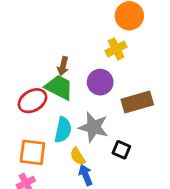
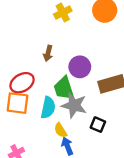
yellow cross: (116, 49) -> (63, 13), moved
green trapezoid: (59, 87) -> (64, 88), moved, turned -135
orange square: (32, 152) -> (18, 103), moved

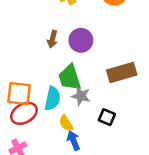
purple circle: (80, 67) -> (81, 40), moved
red ellipse: (22, 83) -> (24, 113), moved
gray star: (74, 105) -> (81, 96), size x0.7

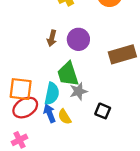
brown rectangle: (122, 73) -> (122, 54), moved
gray star: (81, 96) -> (78, 91), turned -30
blue arrow: (73, 141) -> (50, 113), moved

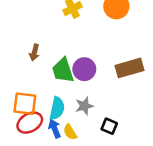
brown arrow: (52, 38) -> (34, 53), moved
purple circle: (78, 39) -> (84, 69), moved
green trapezoid: (68, 74) -> (63, 70), moved

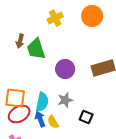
brown arrow: (34, 53) -> (20, 41), moved
green trapezoid: (63, 70) -> (36, 49), moved

